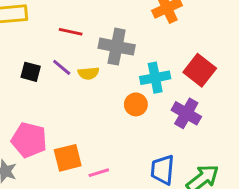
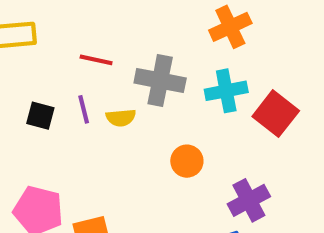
purple line: (62, 67) -> (84, 109), turned 36
cyan cross: (155, 78) -> (226, 91), moved
purple cross: (186, 113) -> (249, 200), moved, turned 32

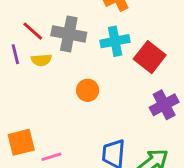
red line: (96, 60) -> (33, 31), moved, turned 30
purple cross: (249, 200) -> (164, 105), moved

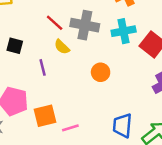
purple line: (15, 54) -> (43, 67), moved
yellow semicircle: (41, 60) -> (62, 47), turned 49

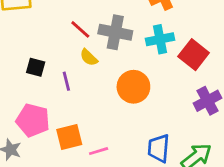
black square: (15, 46) -> (36, 67), moved
orange circle: (101, 72) -> (133, 87), size x1.5

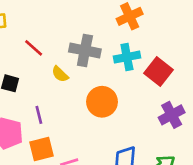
red line: (80, 29) -> (34, 48), moved
purple line: (66, 81) -> (39, 115), moved

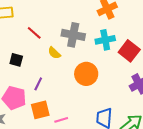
purple line: (39, 115) -> (38, 84), turned 40

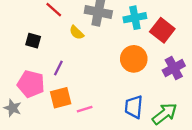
orange circle: (86, 74) -> (134, 59), moved

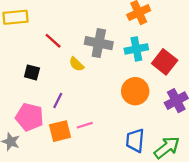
pink line: (85, 109) -> (85, 125), moved

